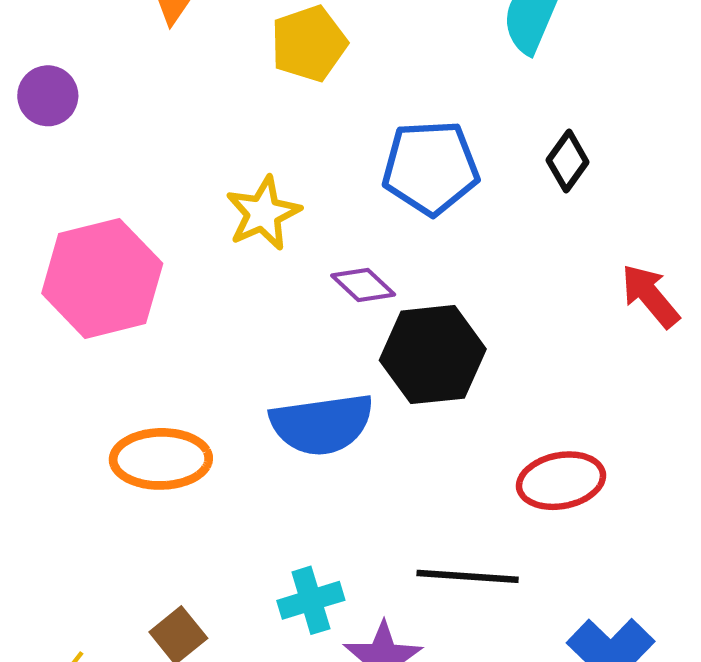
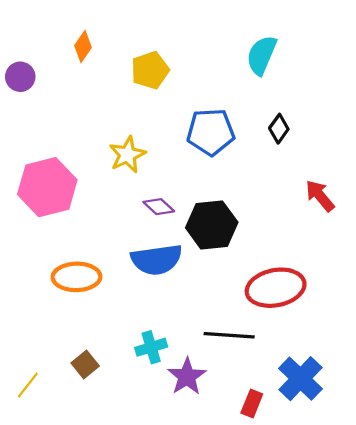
purple circle: (48, 96) -> (20, 77), moved
purple diamond: (363, 285) -> (159, 207), moved
red ellipse: (561, 481) -> (276, 288), size x1.4

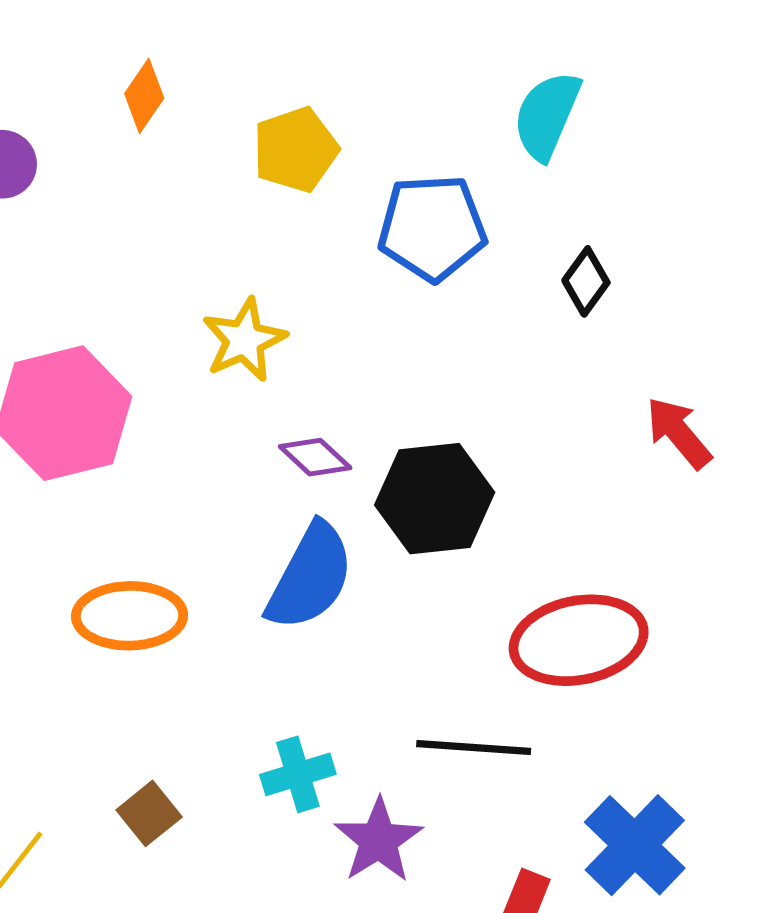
blue pentagon: (211, 132) -> (432, 228), moved
blue semicircle: (157, 260) -> (310, 577), turned -54

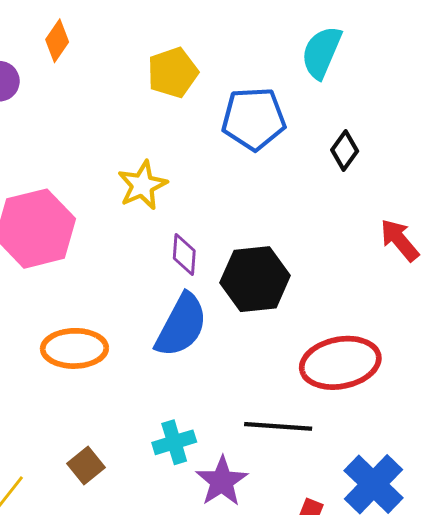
orange diamond: (144, 96) -> (57, 41), moved
purple diamond: (315, 457) -> (184, 255), turned 51

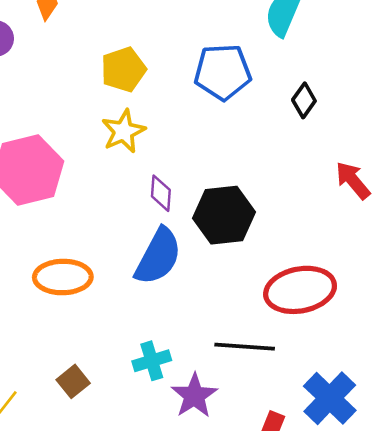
yellow pentagon: (173, 73) -> (123, 69), moved

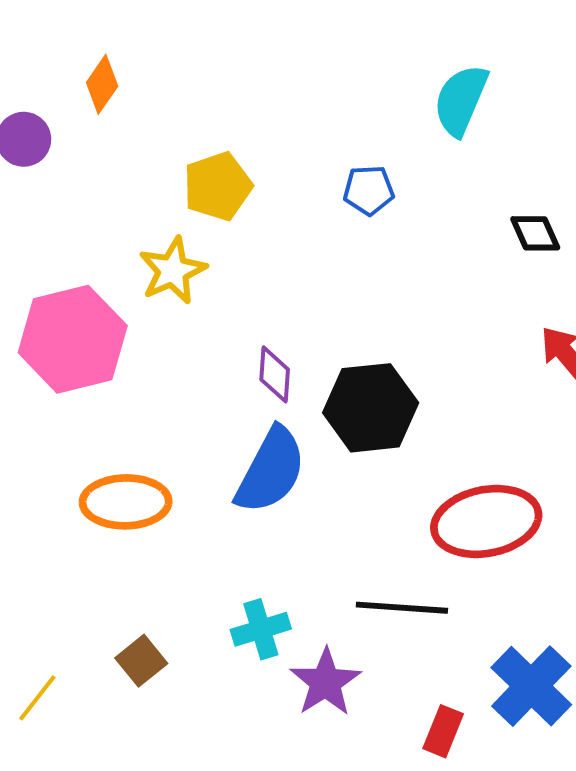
blue pentagon: (223, 72) -> (369, 190), size x0.6
black diamond: (304, 100) -> (535, 233), moved, turned -60
yellow star: (123, 131) -> (173, 271), moved

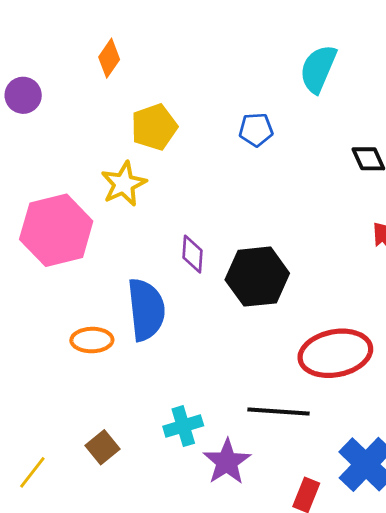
orange diamond: (102, 84) -> (109, 58), moved
blue semicircle: (271, 471) -> (146, 310), moved, turned -34
orange ellipse: (126, 502) -> (92, 340), size x0.7

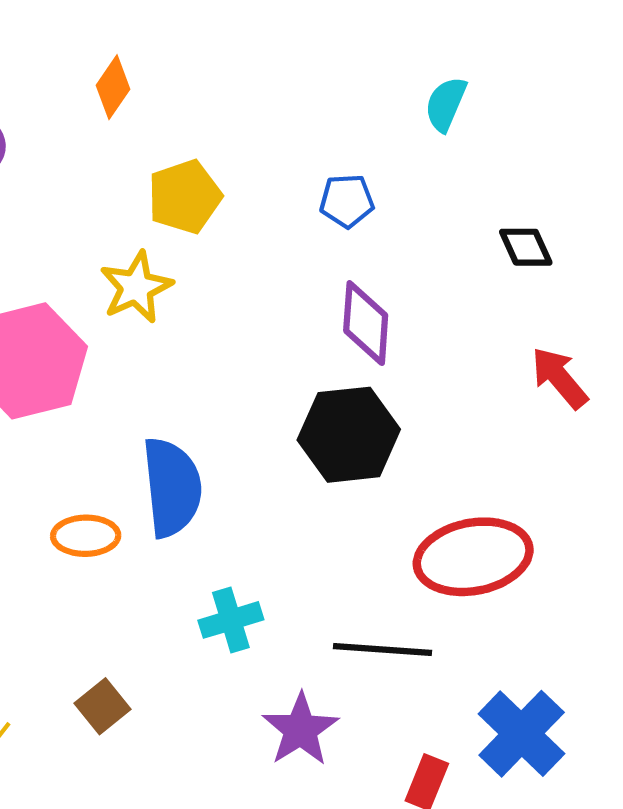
cyan semicircle: (318, 69) -> (446, 104), size x0.7
purple diamond: (192, 254) -> (366, 323), moved, size x1.4
cyan cross: (183, 426) -> (231, 620), moved

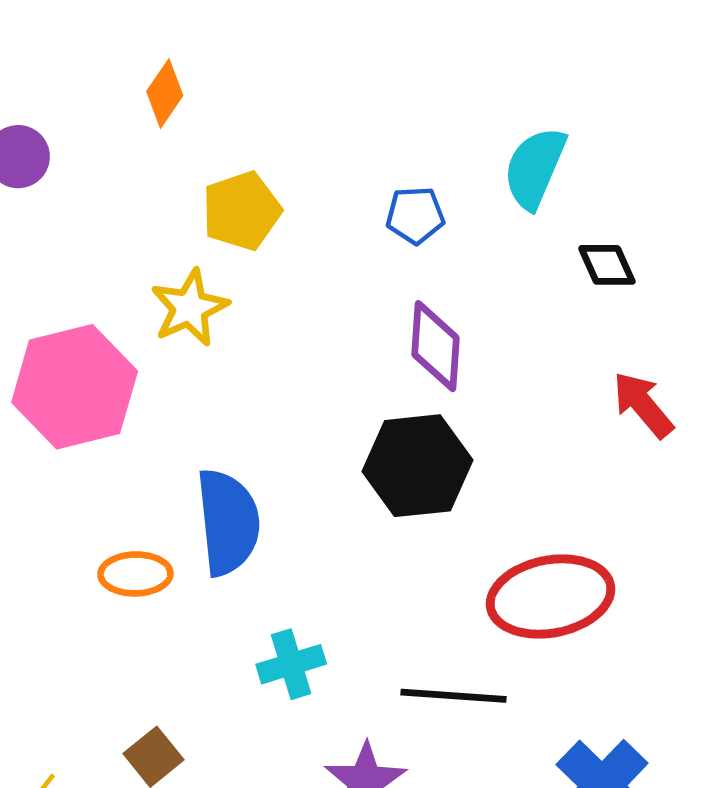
cyan semicircle: (446, 104) -> (535, 168), moved, size x1.4

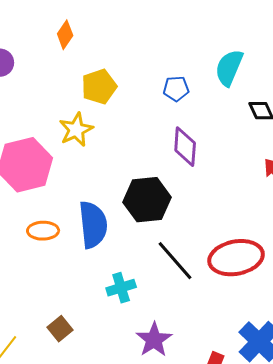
black hexagon: (417, 466) -> (147, 200), moved
orange ellipse: (135, 574) -> (43, 231), moved
black line: (454, 696) -> (175, 261), moved, turned 45

